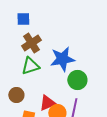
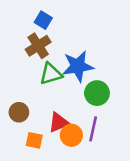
blue square: (23, 19) -> (43, 20), moved, turned 32
green triangle: (30, 66) -> (51, 74), moved

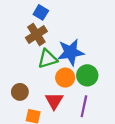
red triangle: (59, 122) -> (54, 101), turned -36
orange circle: (71, 135) -> (65, 78), moved

